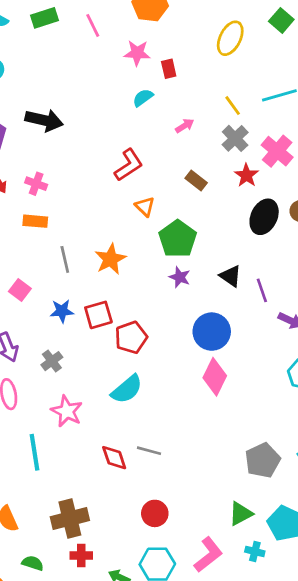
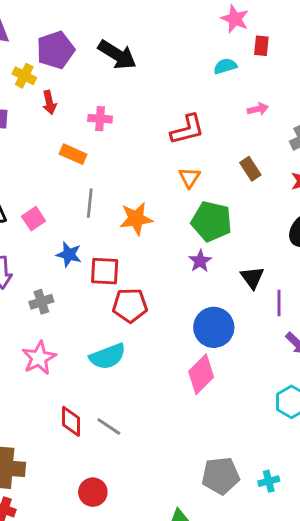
pink cross: (36, 184) -> (100, 119), moved, turned -35
green pentagon: (178, 239) -> (211, 221), turned 30

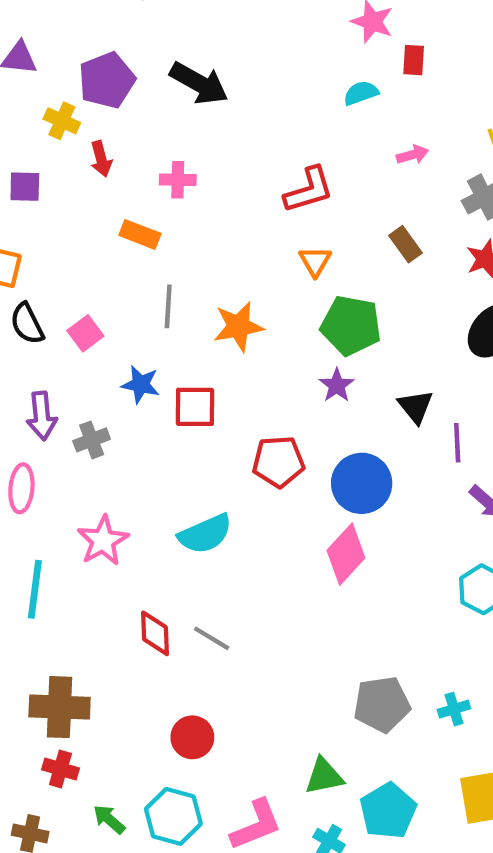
gray cross: (41, 302) -> (92, 440), moved
red pentagon: (130, 305) -> (278, 462), moved

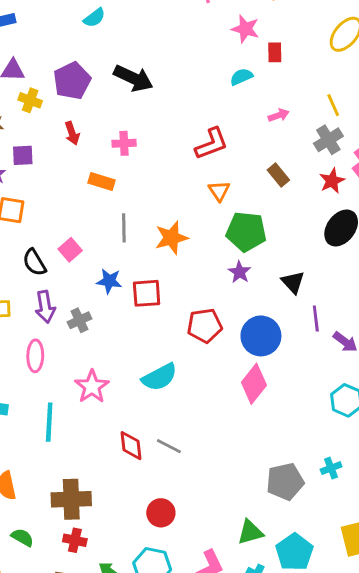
yellow cross: (62, 121) -> (30, 100), moved
black semicircle: (27, 324) -> (34, 262), moved
purple line: (457, 443) -> (316, 318), moved
cyan cross: (454, 709) -> (331, 468), moved

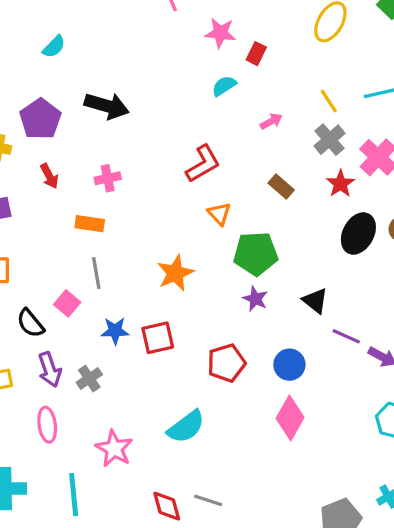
red rectangle: (275, 52) -> (256, 54), turned 36
gray line: (124, 228) -> (96, 273), moved
purple line: (316, 318) -> (346, 336), turned -50
blue circle: (261, 336) -> (289, 365), size x0.7

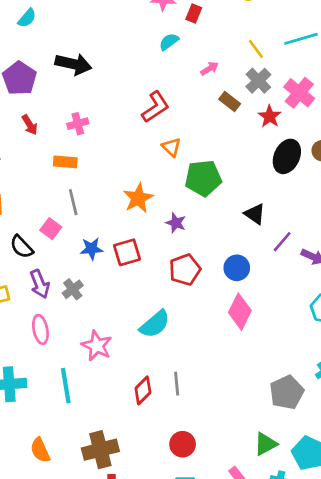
brown rectangle: (281, 186) -> (230, 101), moved
purple star: (255, 299) -> (176, 223), moved
purple line: (346, 336) -> (282, 242), turned -70
gray line: (208, 500) -> (177, 384), turned 70
red diamond: (167, 506) -> (143, 390), turned 64

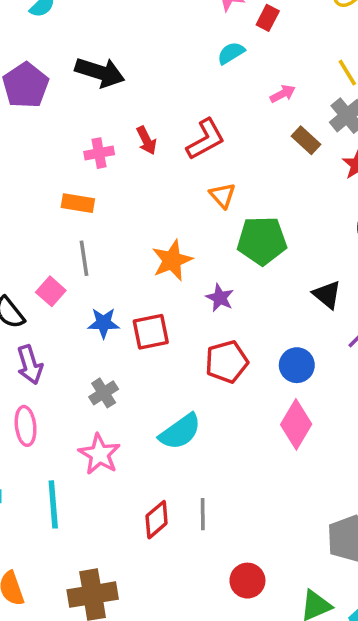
red arrow: (30, 125) -> (146, 140), moved
gray cross: (73, 289) -> (104, 393), moved
red circle: (183, 444) -> (247, 581), moved

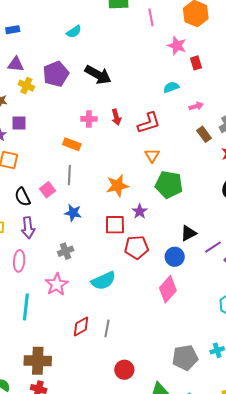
red rectangle: (268, 18) -> (196, 63), turned -56
cyan semicircle: (231, 53) -> (171, 87), moved
black triangle: (327, 295) -> (188, 233), moved, turned 42
red square: (151, 332) -> (115, 225), moved

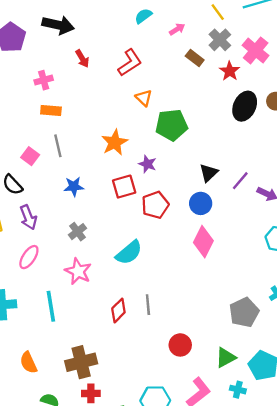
red arrow: (116, 117) -> (82, 59), moved
pink cross: (89, 119) -> (44, 80), moved
pink square: (48, 190) -> (30, 156), moved
pink ellipse: (19, 261) -> (29, 257), turned 45

